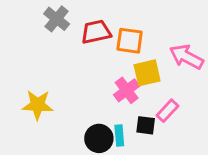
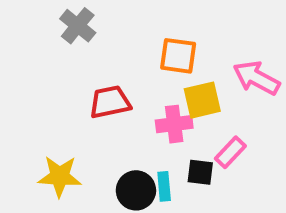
red trapezoid: (96, 32) -> (110, 102), moved
pink cross: (127, 90) -> (174, 124), turned 30
yellow star: (38, 105) -> (60, 176), moved

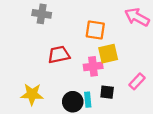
gray cross: (78, 26) -> (42, 14), turned -30
pink arrow: (256, 78) -> (137, 17), moved
pink rectangle: (230, 152) -> (137, 81), moved

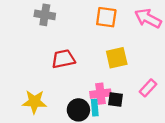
orange square: (95, 30) -> (106, 17), moved
pink cross: (93, 66) -> (100, 94), moved

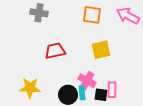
pink rectangle: (148, 88) -> (112, 90), moved, turned -42
pink cross: (100, 94) -> (87, 81), turned 36
black square: (116, 99) -> (101, 95), moved

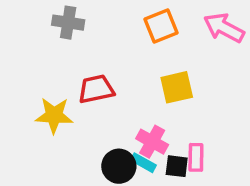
orange square: (92, 15) -> (161, 26), turned -30
yellow star: (30, 88) -> (54, 115), moved
cyan rectangle: (82, 93) -> (143, 163), turned -56

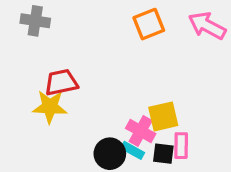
gray cross: (68, 23) -> (35, 21), moved
yellow square: (177, 87) -> (163, 116), moved
red trapezoid: (96, 89) -> (61, 82), moved

